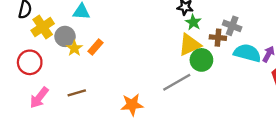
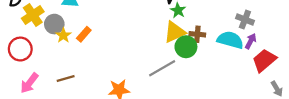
gray cross: (232, 26) -> (245, 20), moved
brown cross: (218, 38) -> (197, 34), moved

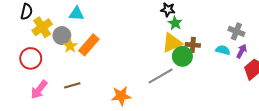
orange rectangle: (84, 34) -> (89, 45), size x1.5
cyan semicircle: (230, 40) -> (223, 50), size x0.6

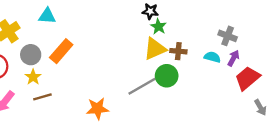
gray circle: (62, 36) -> (31, 55), moved
yellow star: (70, 46) -> (33, 77), moved
green circle: (182, 56) -> (167, 76), moved

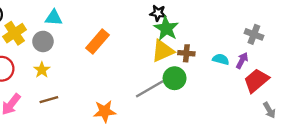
green star: (158, 27) -> (166, 28), size x1.5
gray cross: (228, 36) -> (254, 34), moved
orange rectangle: (61, 51) -> (98, 41), moved
gray circle: (31, 55) -> (43, 41), moved
yellow star: (33, 77) -> (42, 70), moved

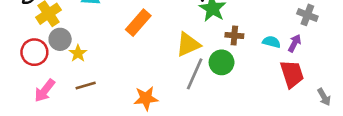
gray circle: (43, 41) -> (60, 39), moved
yellow triangle: (163, 51) -> (188, 44), moved
red trapezoid: (256, 81) -> (292, 74), moved, turned 112
gray line: (150, 89) -> (195, 74), turned -36

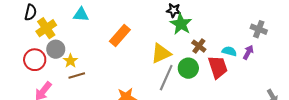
brown cross: (234, 35) -> (199, 46), turned 32
red trapezoid: (292, 74) -> (218, 67), moved
brown line: (86, 85) -> (77, 75), moved

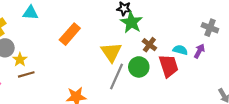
yellow triangle: (161, 53) -> (111, 52), turned -40

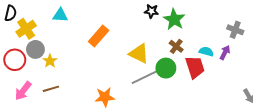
green star: (131, 22) -> (174, 19), moved
yellow triangle: (111, 52) -> (139, 54), turned -30
brown line: (26, 74) -> (51, 89), moved
gray line: (117, 77) -> (144, 77), turned 40

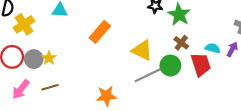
gray circle: (35, 49) -> (34, 59), moved

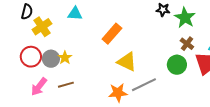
yellow triangle: (142, 50) -> (127, 62), moved
gray line: (148, 75) -> (144, 85), moved

